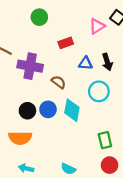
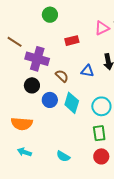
blue triangle: (85, 63) -> (87, 71), moved
cyan circle: (99, 91) -> (101, 106), moved
black circle: (27, 111) -> (32, 85), moved

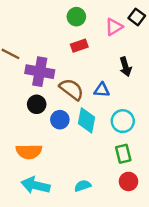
green circle: (50, 15) -> (76, 17), moved
blue triangle: (87, 71) -> (102, 90), moved
brown semicircle: (62, 76) -> (71, 89), size x1.5
cyan arrow: (24, 152) -> (35, 185), size x1.6
cyan semicircle: (63, 156) -> (83, 186), turned 136

